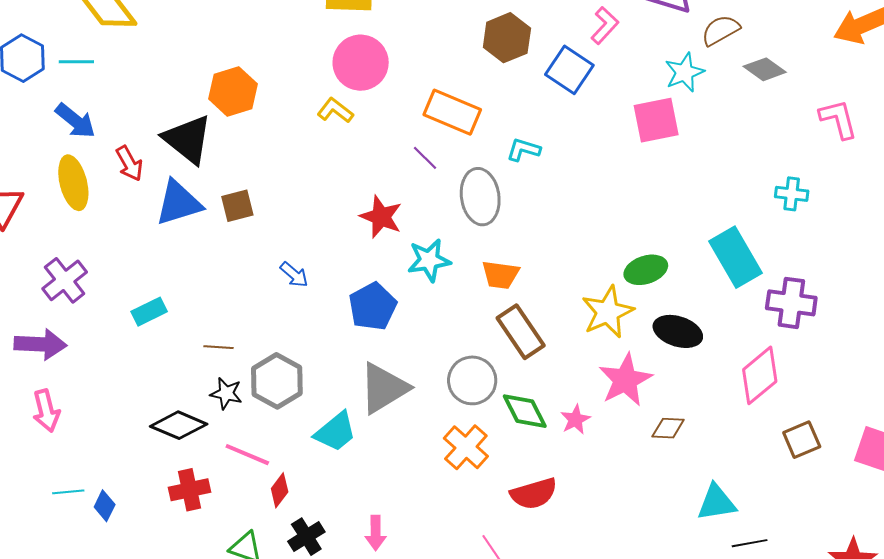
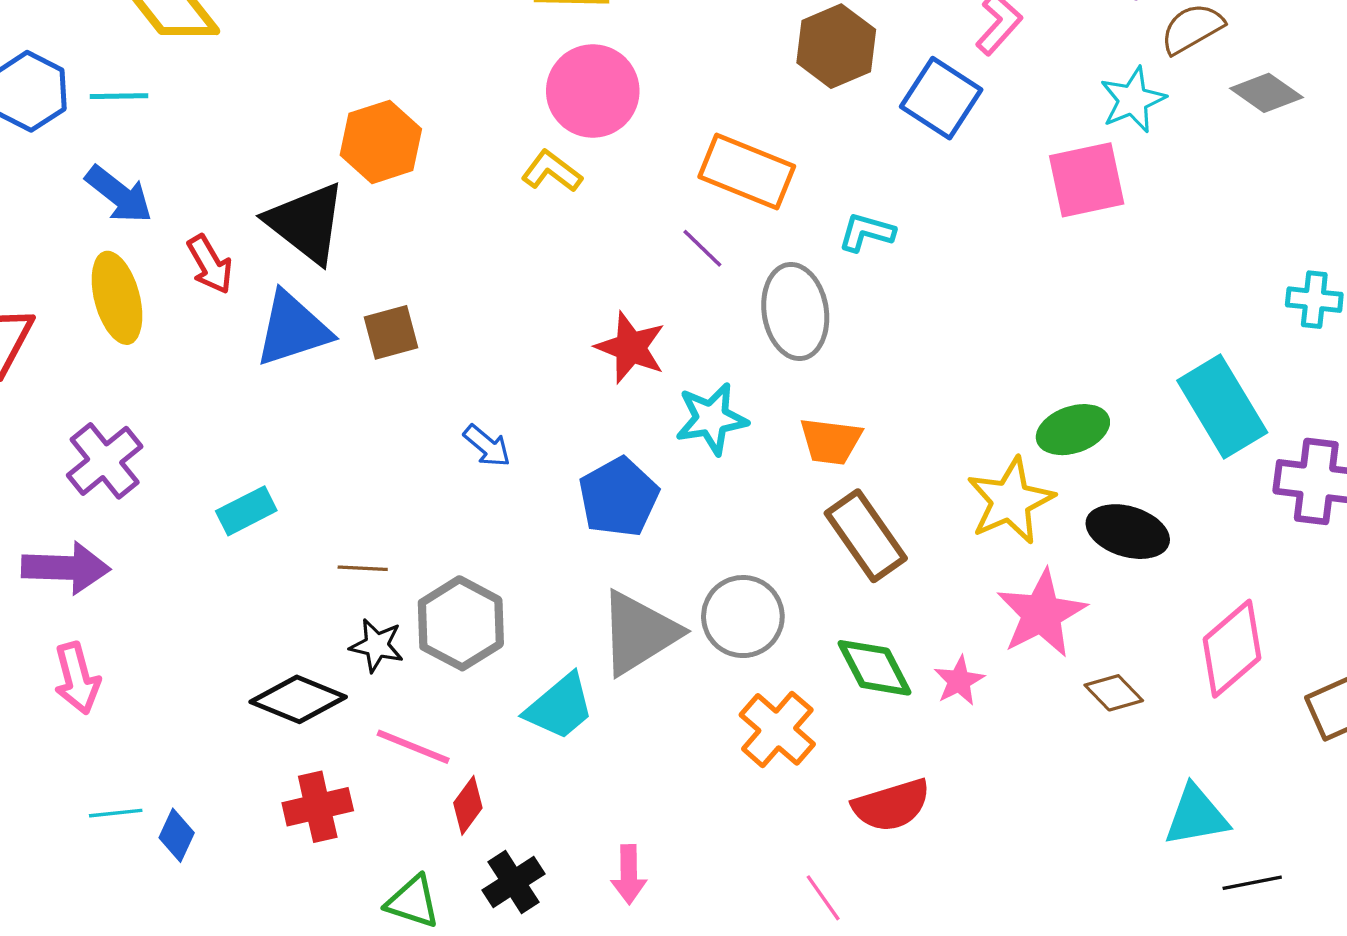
pink diamond: (760, 375) -> (1232, 649), moved
gray circle: (472, 380) -> (743, 617), moved
brown diamond: (668, 428) -> (1114, 693), turned 44

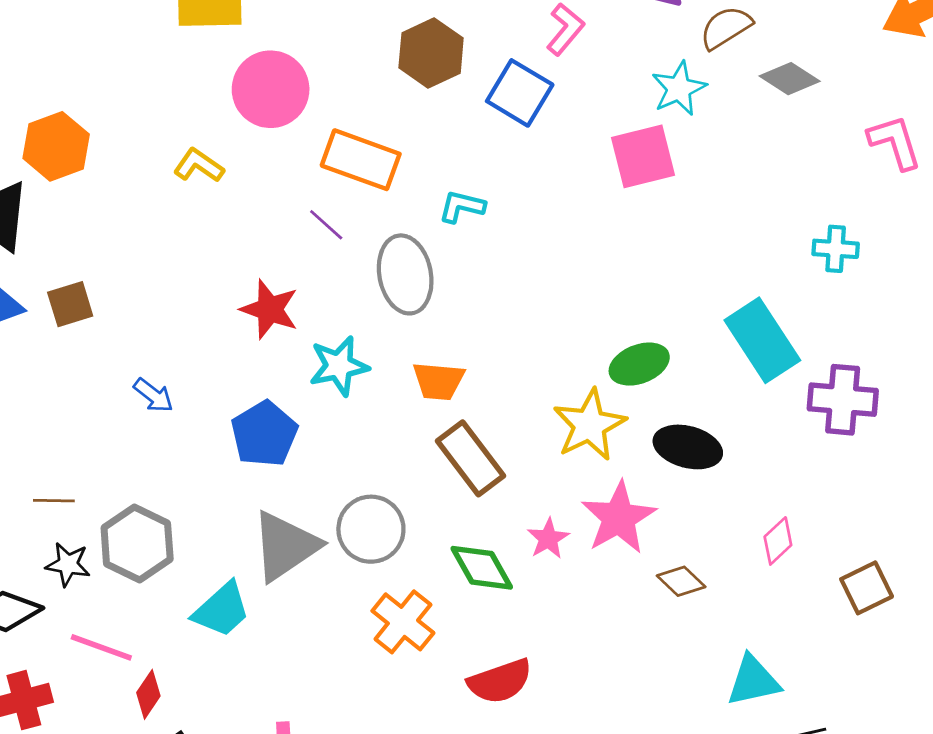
pink circle: (593, 91) -> (271, 89), moved
pink diamond: (1232, 649) -> (778, 541), size x0.6
pink star: (959, 681) -> (548, 539), moved

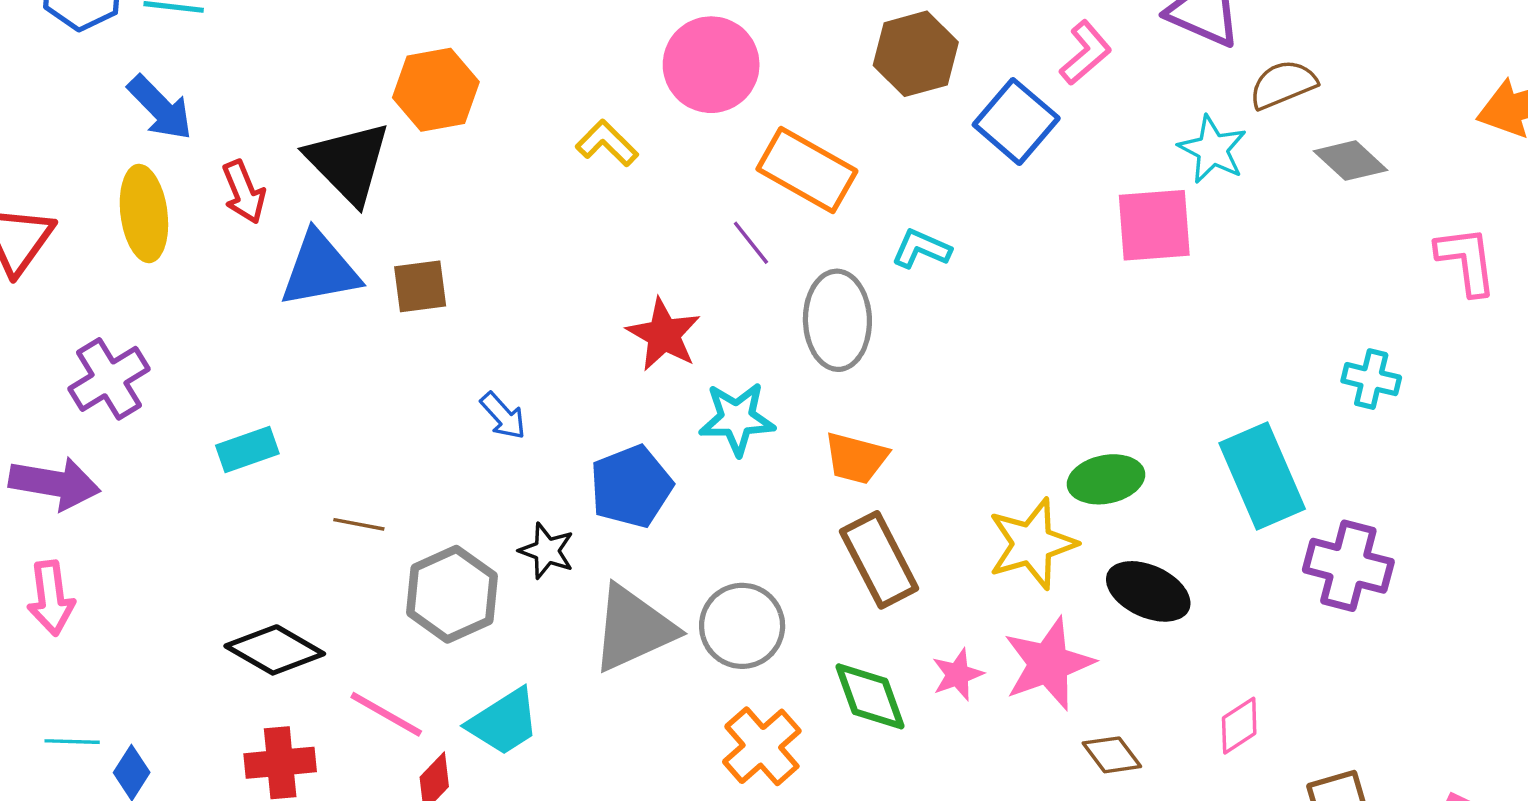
cyan star: (679, 89) -> (1213, 149), turned -30
black star: (68, 564) -> (547, 551), moved
cyan trapezoid: (222, 610) -> (504, 722), moved

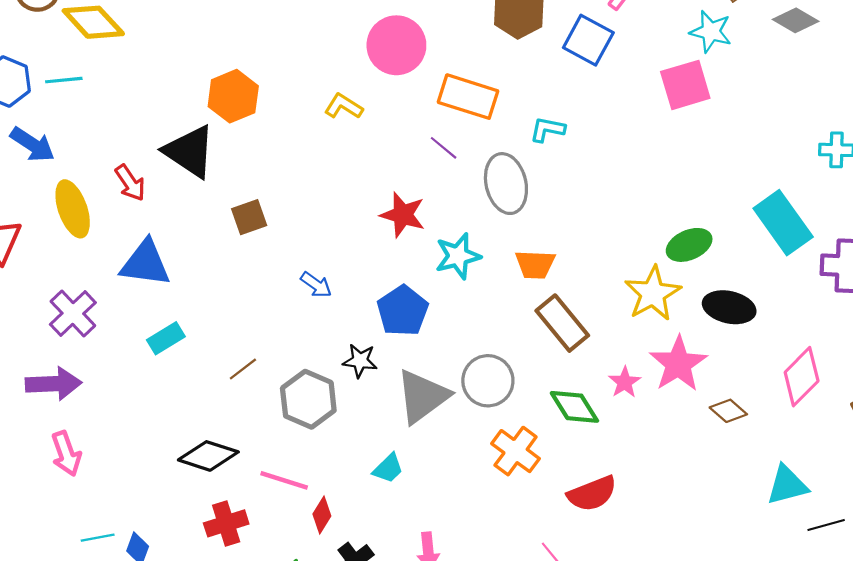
blue arrow: (160, 108) -> (32, 144), moved
blue triangle: (320, 269) -> (145, 263), moved, turned 30
brown line: (359, 524) -> (243, 369), turned -36
cyan trapezoid: (504, 722) -> (388, 468), moved, size x0.7
pink diamond: (1239, 726) -> (802, 377), size x1.6

